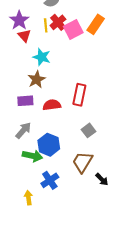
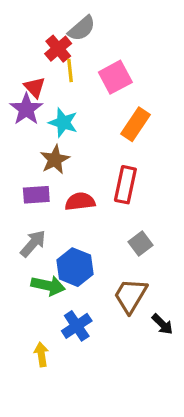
purple star: (19, 20) -> (26, 109), moved
red cross: (58, 22) -> (58, 49), moved
orange rectangle: (96, 24) -> (135, 124), moved

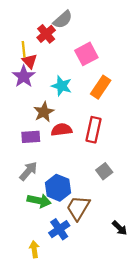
yellow line: (70, 70) -> (24, 49), moved
cyan star: (63, 123) -> (62, 86), moved
red semicircle: (80, 202) -> (62, 130), moved
brown trapezoid: (130, 296) -> (78, 208), moved

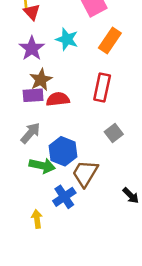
purple star: (24, 76) -> (32, 48), moved
brown star: (44, 112) -> (41, 80), moved
red semicircle: (62, 130) -> (58, 99), moved

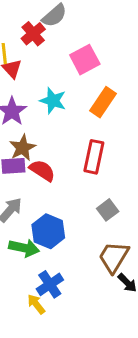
red semicircle: (58, 99) -> (42, 170), turned 40
brown trapezoid: (85, 173) -> (114, 257), moved
yellow arrow: (37, 219) -> (36, 304), moved, turned -30

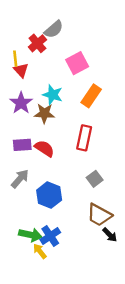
brown star: (23, 148) -> (44, 113), moved, turned 30
green arrow: (24, 248) -> (30, 235), moved
brown trapezoid: (114, 257) -> (99, 215), turned -92

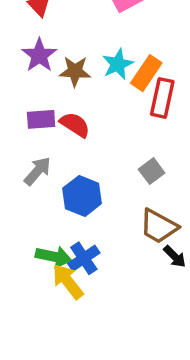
cyan star: (53, 95) -> (118, 64), moved, turned 30
orange rectangle: (91, 96) -> (146, 73), moved
red rectangle: (84, 138) -> (162, 98), moved
yellow arrow: (40, 251) -> (68, 281), size x1.5

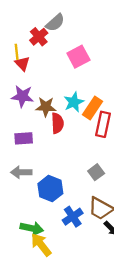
purple star: (39, 55) -> (22, 96), turned -30
red semicircle: (75, 125) -> (57, 123), moved, turned 54
gray arrow: (38, 171) -> (21, 172), turned -132
blue cross: (84, 258) -> (73, 217), moved

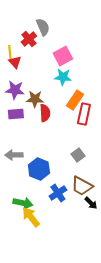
gray semicircle: (55, 23) -> (43, 27), turned -72
cyan star: (74, 102) -> (63, 77), moved, turned 30
purple rectangle: (24, 138) -> (16, 114), moved

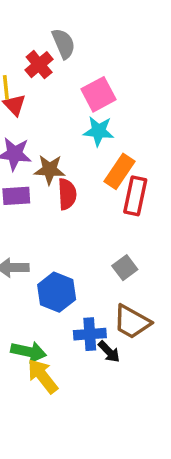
blue cross: (58, 193) -> (90, 334), turned 30
black arrow: (91, 203) -> (109, 352), moved

